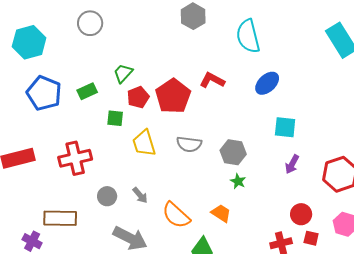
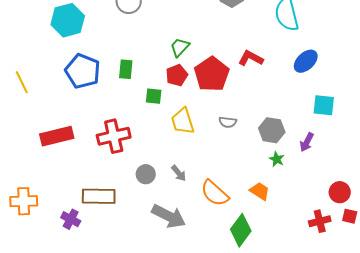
green trapezoid: (123, 73) -> (180, 47), moved
green rectangle: (87, 91) -> (126, 69), turned -60
gray semicircle: (189, 144) -> (228, 122), size x0.7
purple arrow: (292, 164) -> (307, 142), moved

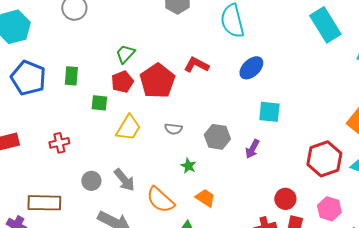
yellow trapezoid: (183, 121) -> (128, 128), turned -132
red cross: (114, 136) -> (59, 143), size x0.6
green star: (277, 159) -> (188, 166), moved
gray arrow: (179, 173) -> (124, 180), size x1.4

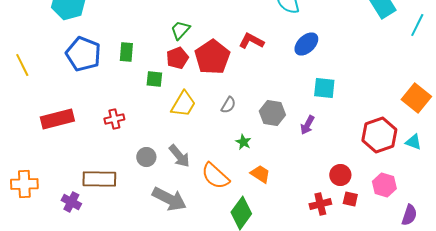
gray semicircle: (173, 129) -> (228, 105), turned -66

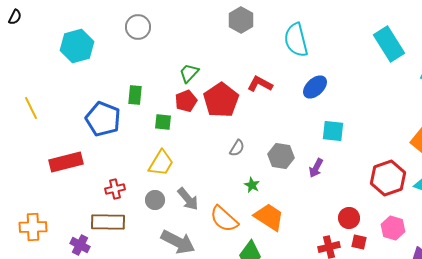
blue pentagon: (83, 54) -> (103, 119), moved
yellow trapezoid: (183, 104) -> (161, 163), moved
red cross: (114, 119) -> (115, 189), moved
orange trapezoid: (260, 174) -> (269, 217), size x1.5

